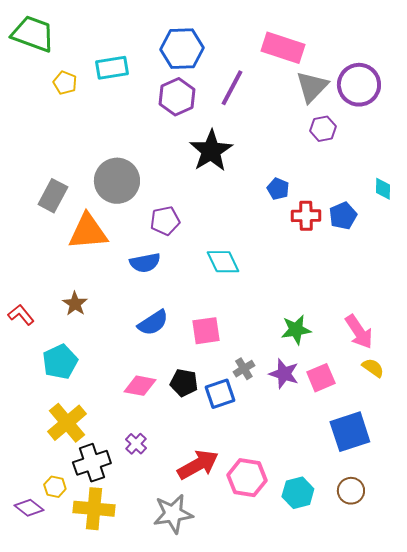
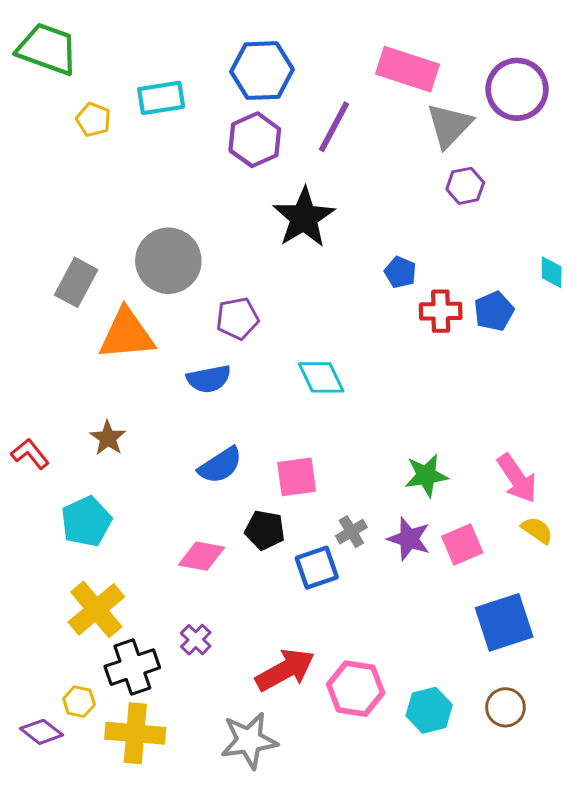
purple circle: (359, 85) -> (517, 89), moved
black pentagon: (184, 383) -> (265, 530), moved

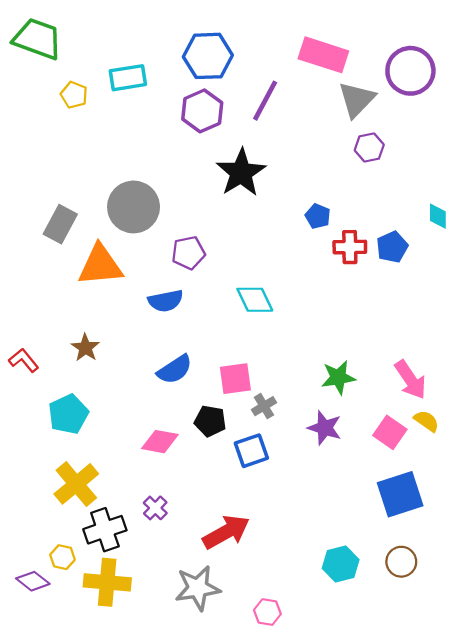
gray cross: (351, 532) -> (264, 406), moved
pink square: (462, 545) -> (390, 432), moved, turned -32
pink hexagon: (356, 689) -> (267, 612), moved, size x0.6

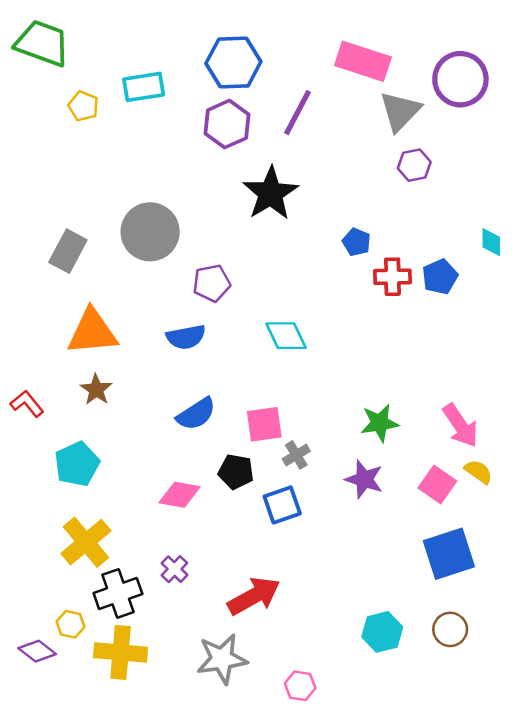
orange triangle: (100, 265) -> (92, 332), moved

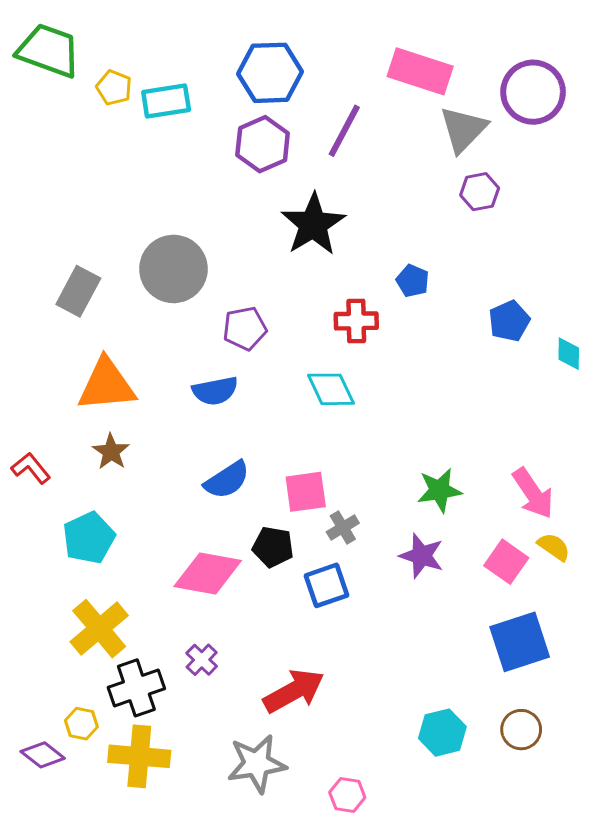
yellow pentagon: (83, 106) -> (114, 88), moved
cyan diamond: (491, 242) -> (569, 354), moved
red cross: (392, 277) -> (356, 321), moved
pink diamond: (180, 495) -> (208, 574), size x1.4

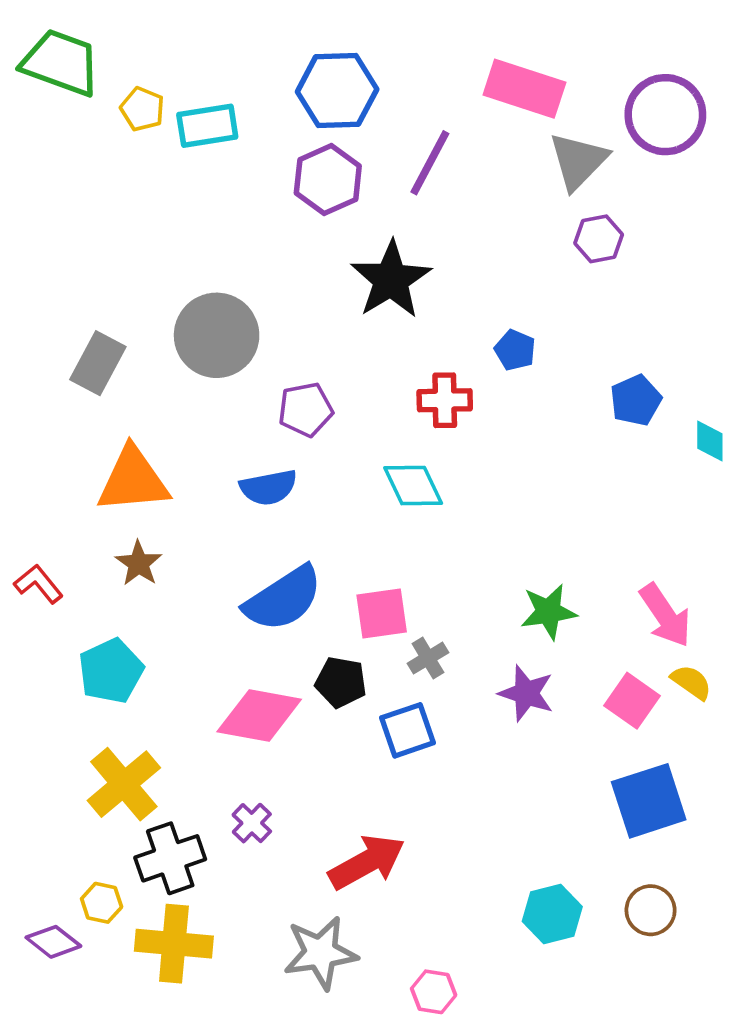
blue semicircle: (227, 480) -> (283, 599), size x1.4

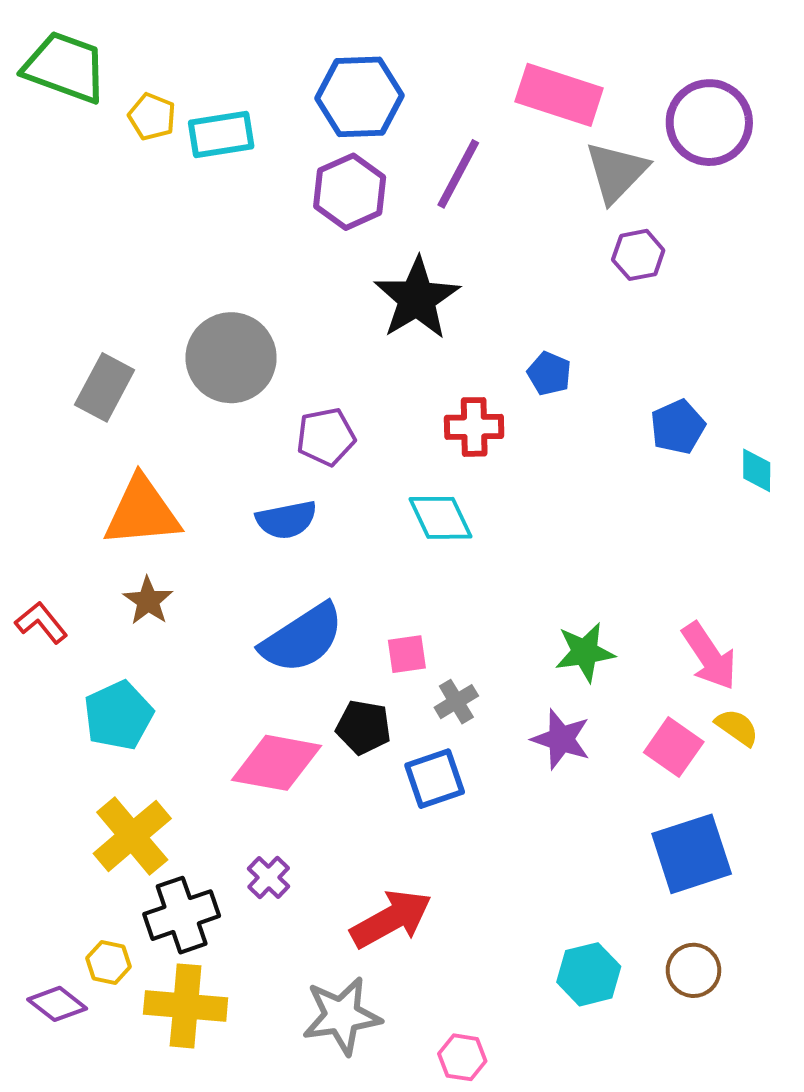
pink square: (382, 614) -> (407, 654), size x0.7

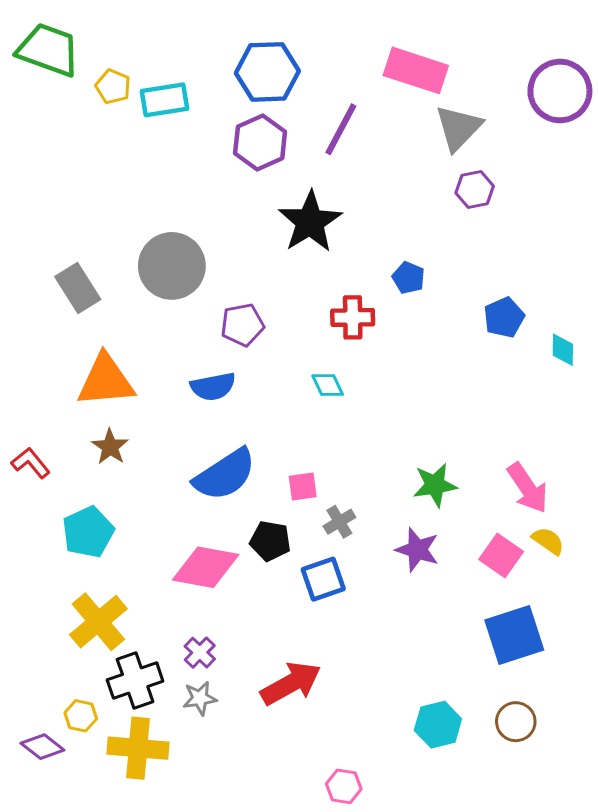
purple circle: (709, 123) -> (560, 91), moved
gray rectangle: (105, 387) -> (78, 288), turned -60
cyan diamond: (441, 518) -> (328, 385), size x0.7
gray star: (342, 1016) -> (200, 698), moved, size x0.6

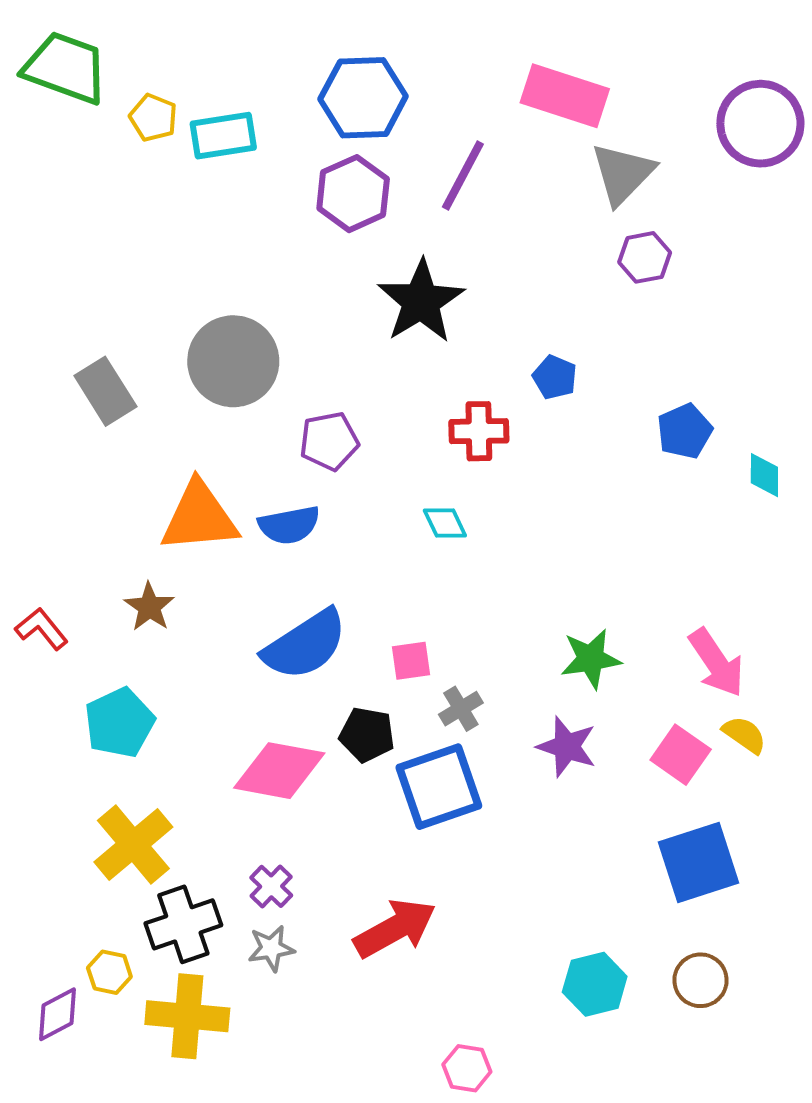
orange triangle: (106, 381) -> (199, 517), moved
blue square: (323, 579) -> (439, 787), size x1.4
purple diamond: (42, 747) -> (58, 1014), turned -66

